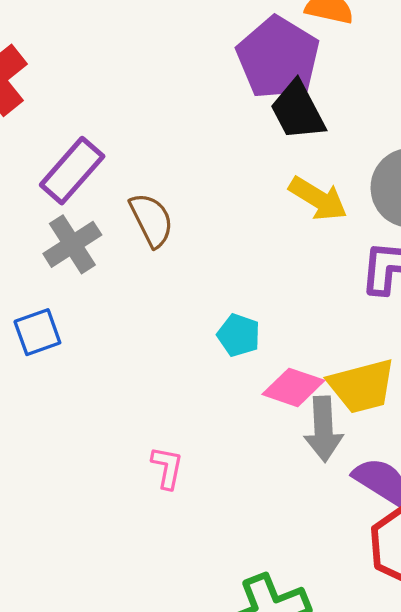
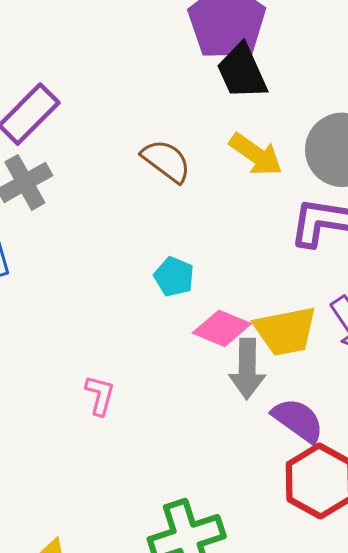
brown semicircle: (151, 220) -> (166, 161), moved, turned -30

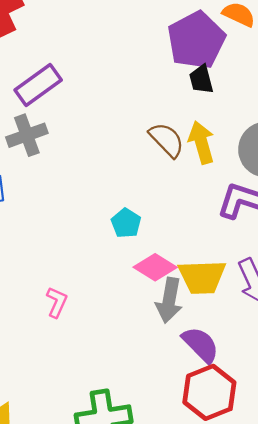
black trapezoid: (242, 72) -> (201, 79), size x0.7
yellow arrow: (256, 154) -> (201, 142), turned -150
brown semicircle: (166, 161) -> (167, 140), moved

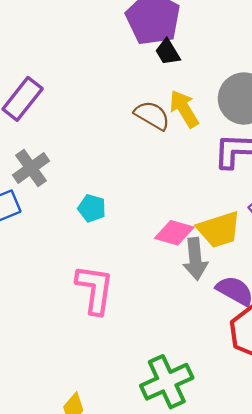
gray cross: (27, 135) -> (31, 168), moved
cyan pentagon: (126, 223) -> (92, 208), moved
pink L-shape: (57, 302) -> (95, 289), size x1.8

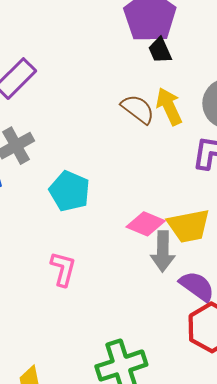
cyan pentagon: (92, 208) -> (70, 191), size x1.5
pink L-shape: (95, 289) -> (63, 269), size x0.7

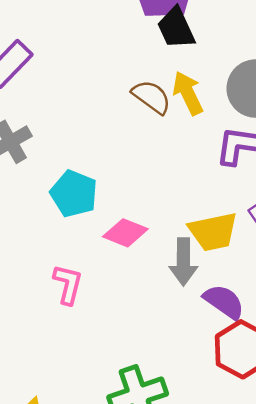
black trapezoid: (160, 50) -> (176, 28), size x1.4
pink diamond: (146, 224) -> (125, 233), moved

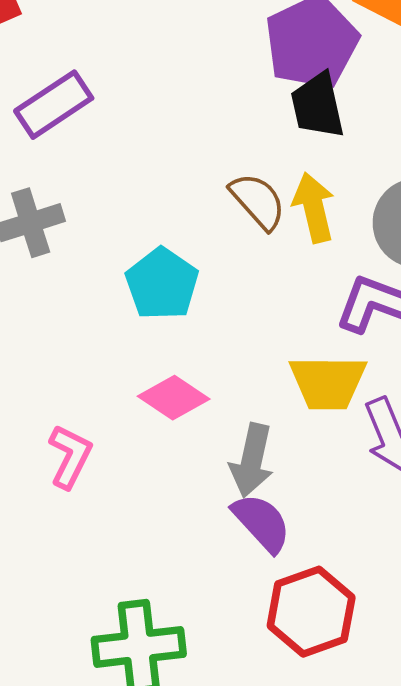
cyan pentagon: (74, 194) -> (162, 284), moved
yellow trapezoid: (213, 232) -> (328, 382), moved
purple semicircle: (224, 302) -> (262, 523), moved

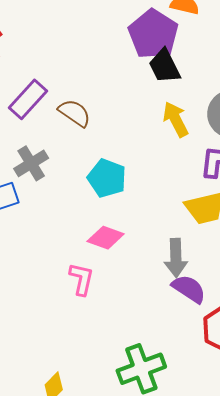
brown semicircle: (258, 201) -> (74, 113), moved
pink diamond: (174, 398) -> (106, 238), moved

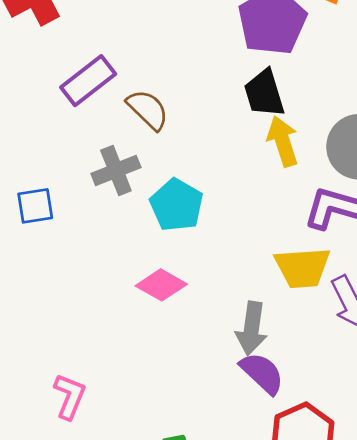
black trapezoid: (164, 66) -> (264, 93), moved
gray cross: (31, 163) -> (116, 170), moved
pink L-shape: (81, 279) -> (70, 396), moved

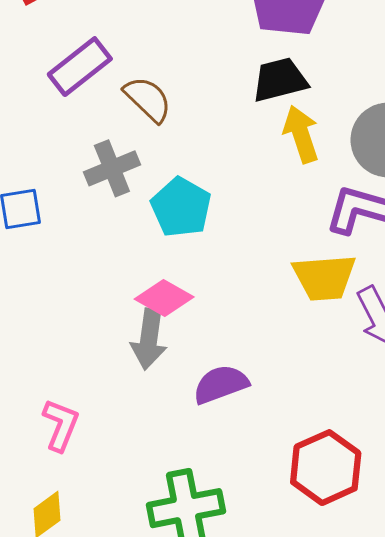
black trapezoid: (264, 93) -> (280, 80), turned 93
gray arrow: (251, 328) -> (149, 339), moved
purple semicircle: (262, 373) -> (221, 384), moved, turned -63

